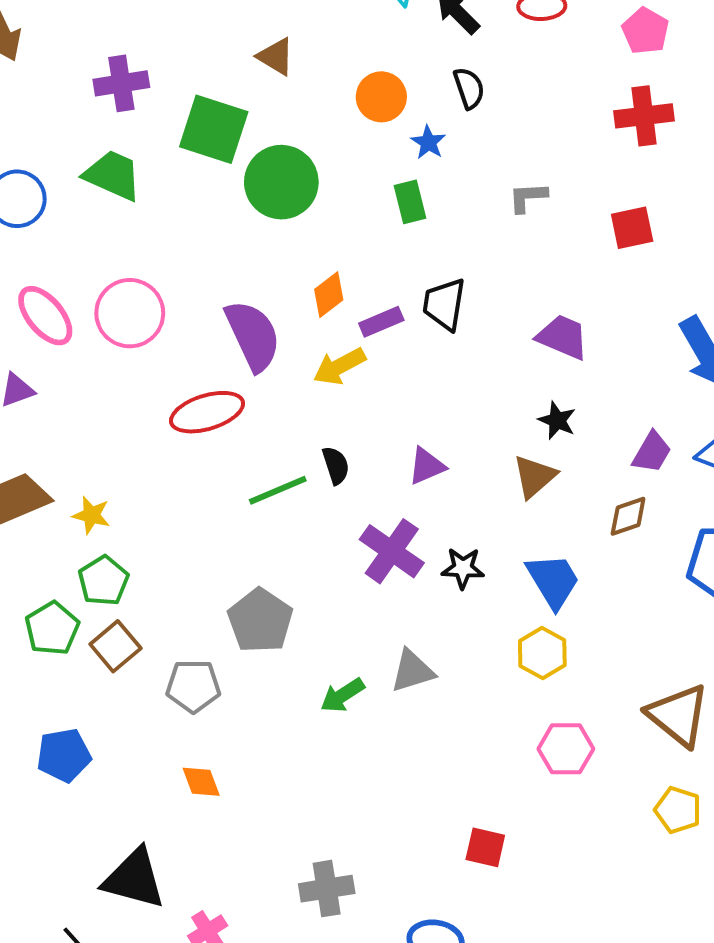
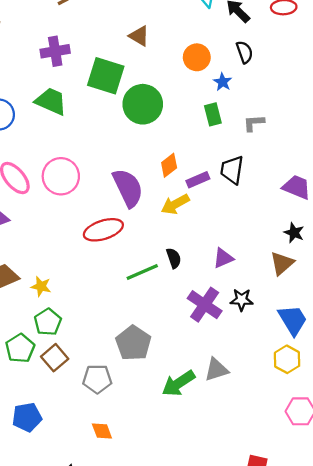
gray L-shape: (528, 197) -> (254, 123), moved
black star: (463, 568) -> (242, 300), moved
green arrow: (342, 695) -> (178, 383), size x1.4

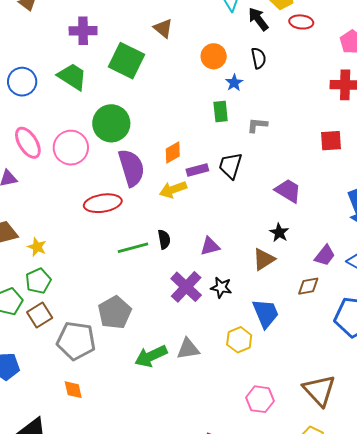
green circle: (143, 104) -> (111, 123), moved
yellow hexagon: (287, 359) -> (239, 340), moved
gray pentagon: (97, 379) -> (76, 341), size x1.4

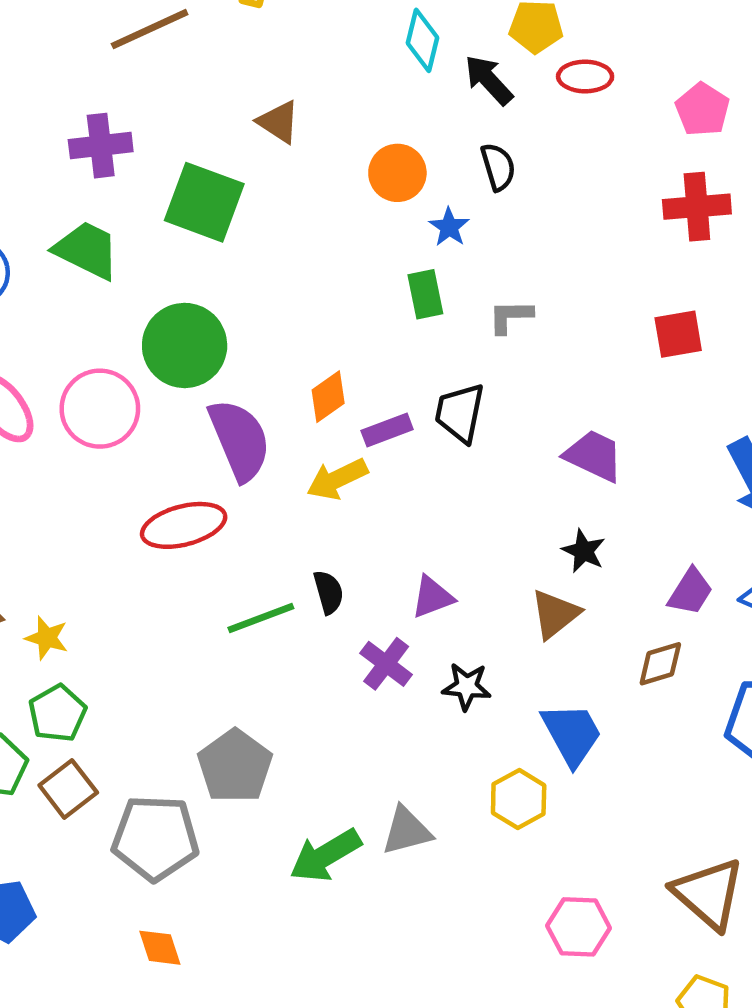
purple cross: (186, 287) -> (386, 664), moved, size x0.7

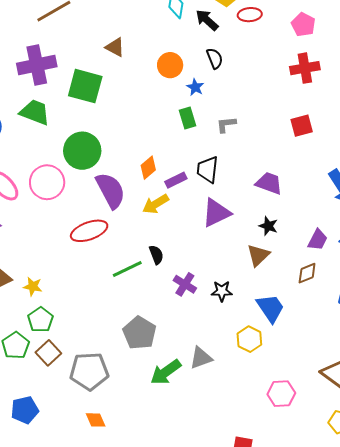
purple cross: (101, 146) -> (37, 65), size x1.4
purple triangle: (432, 597) -> (216, 213), moved, size x1.5
gray pentagon: (235, 766) -> (139, 333), moved

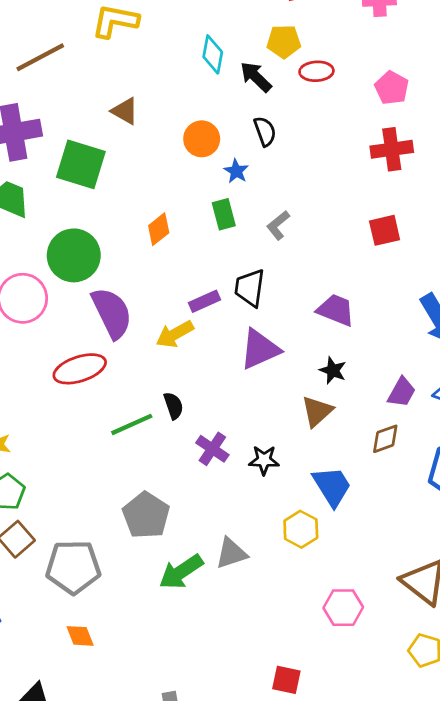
gray L-shape: (226, 125) -> (278, 225), turned -35
orange diamond: (148, 168) -> (159, 229), moved

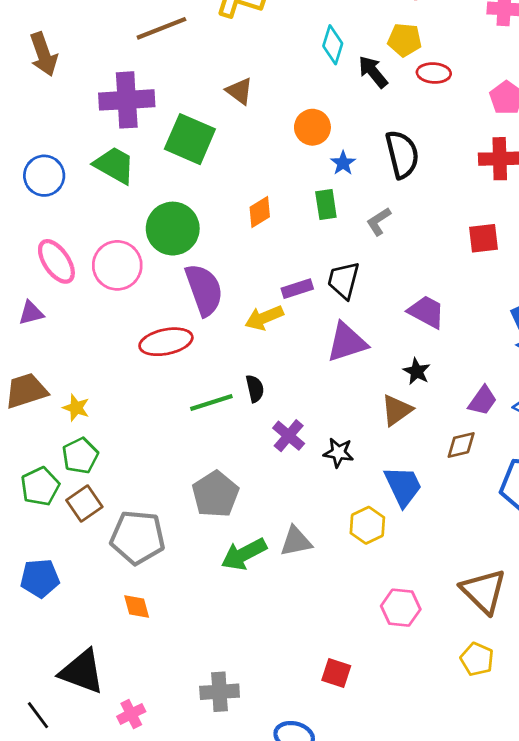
black semicircle: (265, 131) -> (402, 154), moved, size x1.6

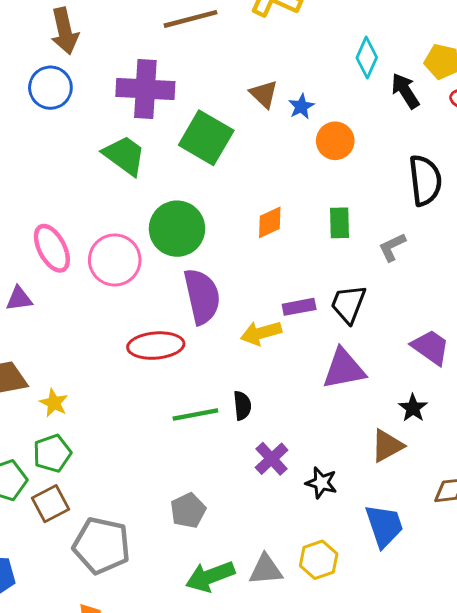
blue star: (343, 163) -> (301, 106), moved
blue circle: (44, 176) -> (50, 88), moved
gray pentagon: (215, 494) -> (188, 510), size x0.7
yellow hexagon: (367, 525) -> (319, 560), moved

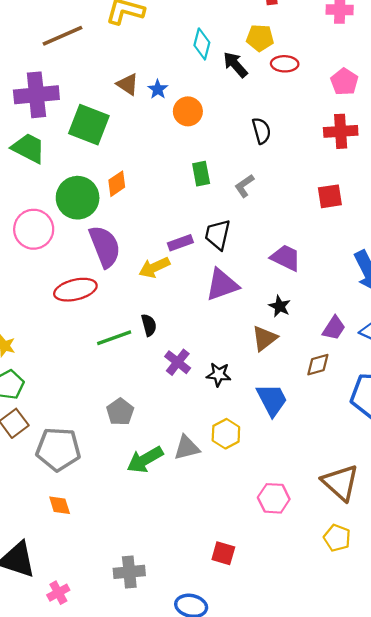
black semicircle: (425, 180) -> (261, 131), size x0.7
orange diamond: (270, 222) -> (117, 184), moved

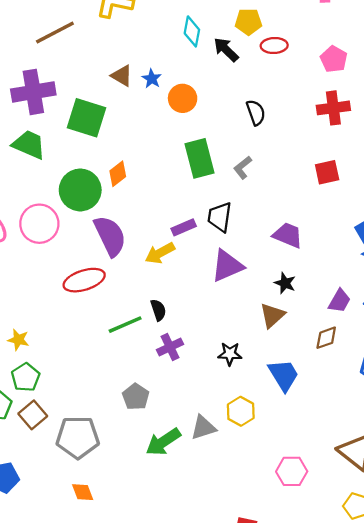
green rectangle: (201, 174) -> (200, 158), size x1.6
purple cross: (178, 362) -> (170, 347), moved, turned 30

